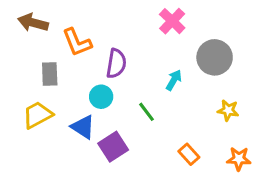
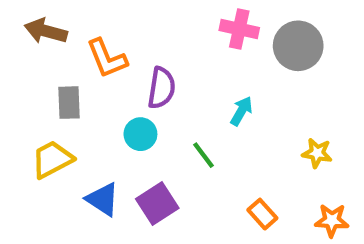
pink cross: (172, 21) -> (239, 29), turned -32
gray circle: (215, 57) -> (298, 46), moved
blue triangle: (83, 127) -> (103, 199), moved

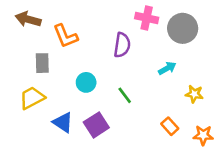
purple semicircle: (161, 88) -> (122, 45), moved
cyan arrow: (241, 111) -> (167, 68), moved, turned 30
orange rectangle: (262, 214) -> (170, 126), moved

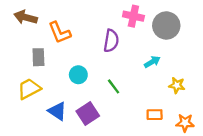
orange rectangle: (170, 126) -> (155, 115), turned -49

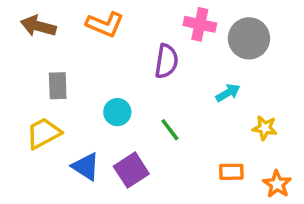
orange L-shape: (60, 33) -> (105, 24), moved, turned -45
orange star: (185, 123) -> (277, 184), turned 30

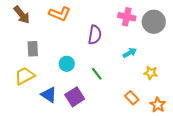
pink cross: (200, 24) -> (127, 17), moved
brown arrow: (38, 26) -> (22, 15), turned -144
gray circle: (249, 38) -> (154, 22), moved
orange rectangle: (231, 172) -> (132, 98), turned 48

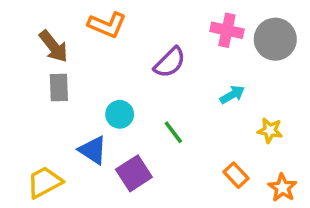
brown arrow: (22, 15) -> (53, 46), moved
purple semicircle: (95, 35) -> (170, 62), turned 36
yellow trapezoid: (25, 76) -> (45, 182), moved
blue triangle: (49, 95) -> (93, 150), moved

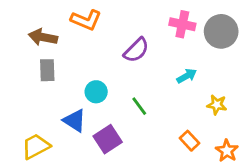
brown arrow: (53, 46) -> (43, 37), turned 140

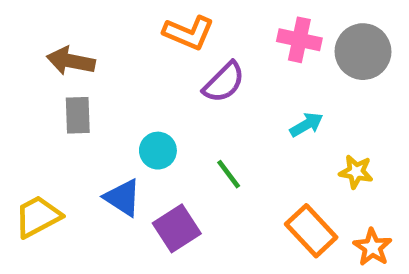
orange L-shape: (86, 20) -> (189, 33), moved
orange rectangle: (190, 141) -> (311, 231), size x1.5
yellow trapezoid: (36, 146) -> (38, 217), moved

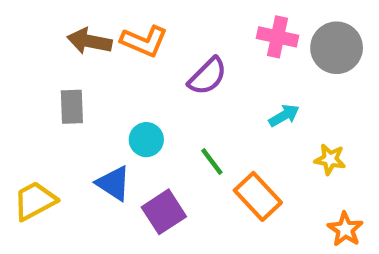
orange L-shape: (189, 33) -> (144, 41), moved
brown arrow: (71, 61) -> (89, 41), moved
orange rectangle: (311, 231) -> (258, 196), moved

